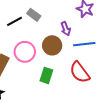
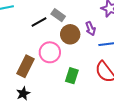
brown circle: (52, 45) -> (70, 34), moved

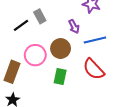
gray rectangle: (58, 15) -> (40, 16), turned 32
brown circle: (70, 34) -> (61, 49), moved

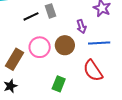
green rectangle: (60, 77) -> (59, 84), moved

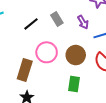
gray rectangle: (51, 11) -> (57, 19), moved
brown circle: (65, 45) -> (76, 55), moved

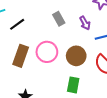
black line: (31, 24) -> (17, 24), moved
brown rectangle: (25, 70) -> (21, 56), moved

